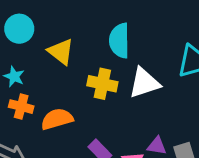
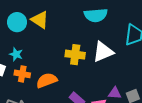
cyan semicircle: (119, 41) -> (96, 15), moved, turned -90
yellow triangle: (61, 52) -> (40, 20), moved

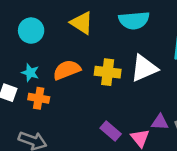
yellow triangle: (40, 20) -> (82, 23), moved
orange semicircle: (47, 80) -> (67, 70), moved

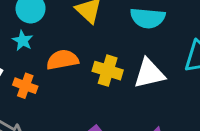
cyan star: (30, 73) -> (23, 41), moved

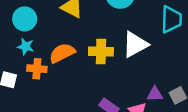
orange cross: (25, 86) -> (37, 69), moved

